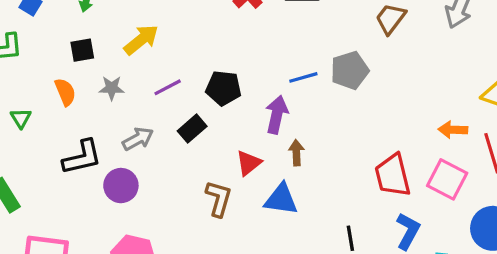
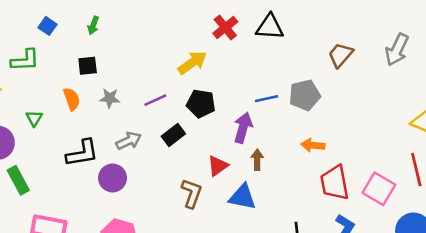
yellow arrow: (141, 40) -> (192, 63), moved
orange arrow: (453, 130) -> (313, 145), moved

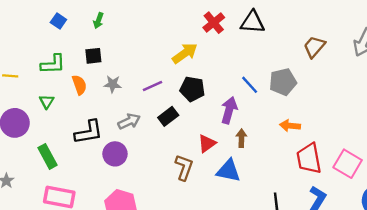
green L-shape: (25, 60) -> (53, 64), moved
blue line: (267, 99) -> (250, 85), turned 60
green rectangle: (18, 180) -> (47, 156), moved

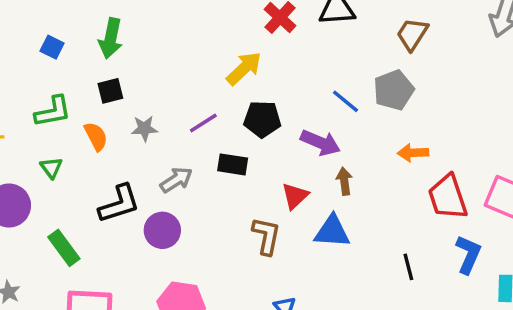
green arrow: (98, 21) -> (111, 38), size x1.6
brown trapezoid: (314, 47) -> (412, 34), moved
purple arrow: (229, 110) -> (320, 143), turned 105
black rectangle: (168, 116) -> (233, 164), turned 54

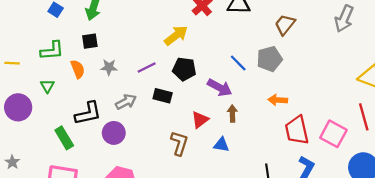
blue triangle: (332, 232) -> (221, 145), size x0.7
green rectangle: (64, 248) -> (64, 138), moved

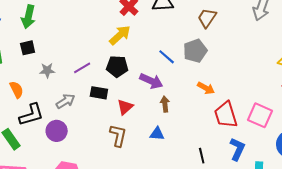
yellow arrow: (176, 35) -> (120, 35), moved
orange semicircle: (78, 69) -> (17, 90), moved
orange arrow: (278, 100) -> (206, 88), turned -150
red triangle: (200, 120) -> (125, 107), moved

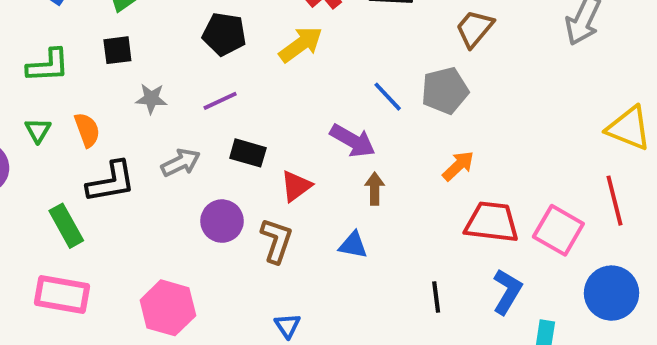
black pentagon: (117, 66) -> (224, 34), moved
orange arrow: (206, 88) -> (458, 166), turned -78
red trapezoid: (226, 115) -> (492, 222), turned 108
purple circle: (57, 131) -> (222, 221), moved

